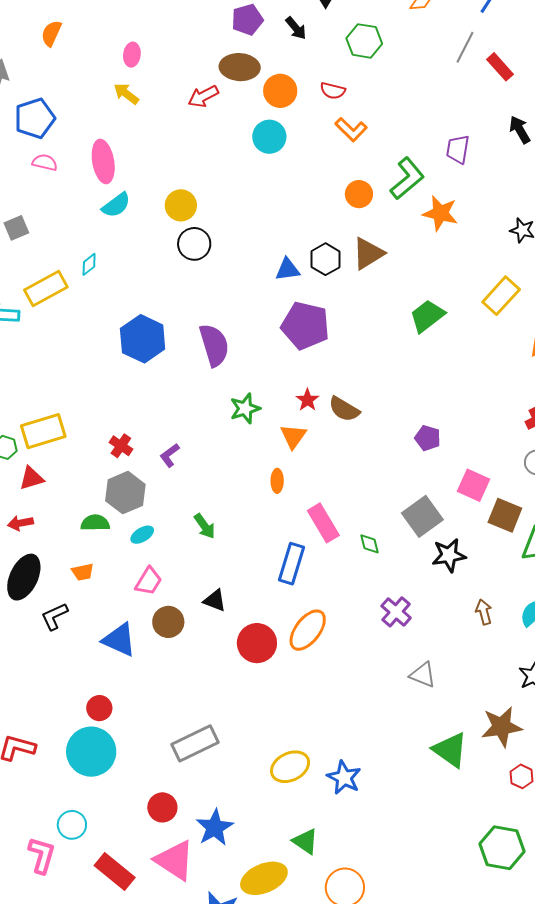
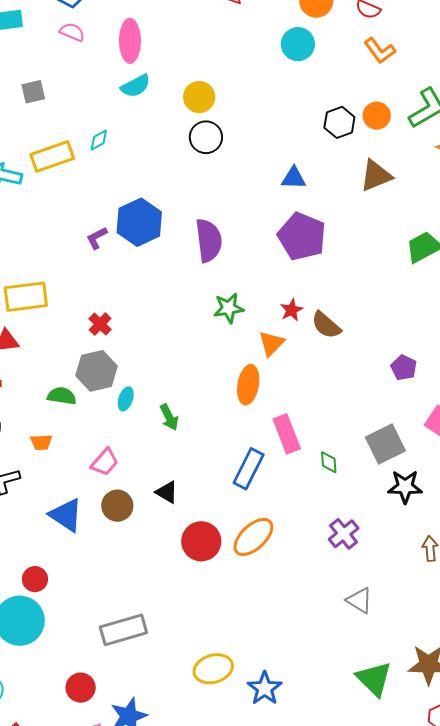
black hexagon: (326, 259) -> (339, 122), moved
purple L-shape: (170, 455) -> (97, 238), moved
orange ellipse: (277, 481) -> (248, 385), size x1.6
cyan ellipse: (142, 535) -> (126, 399), moved, turned -50

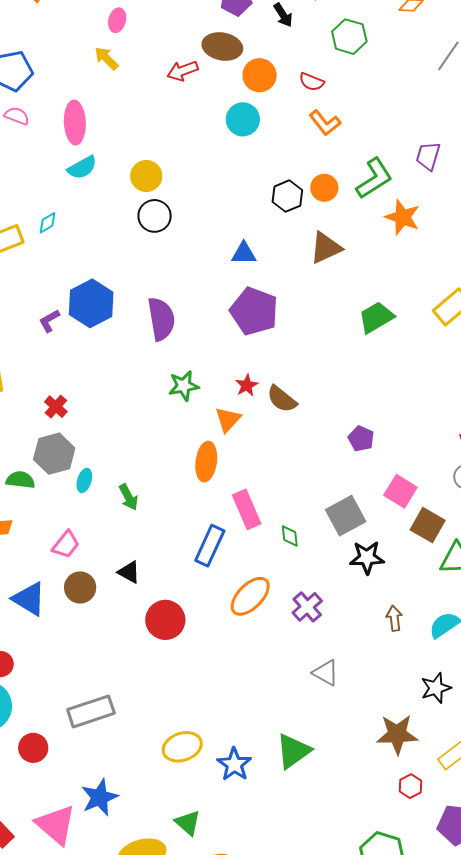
orange ellipse: (253, 537) -> (250, 596), moved
green triangle: (374, 679) -> (293, 751), moved, turned 42
red circle: (81, 688) -> (33, 748), moved

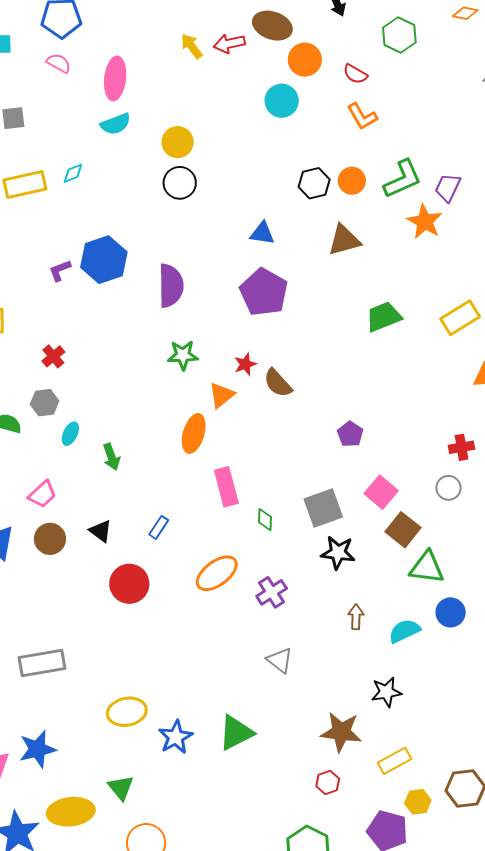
yellow arrow: (106, 58) -> (192, 46), moved
purple trapezoid: (428, 156) -> (448, 188), moved
gray hexagon: (54, 454) -> (45, 403), size x0.7
blue rectangle: (210, 546) -> (159, 527), moved, size x0.6
red hexagon: (410, 786) -> (328, 782), moved

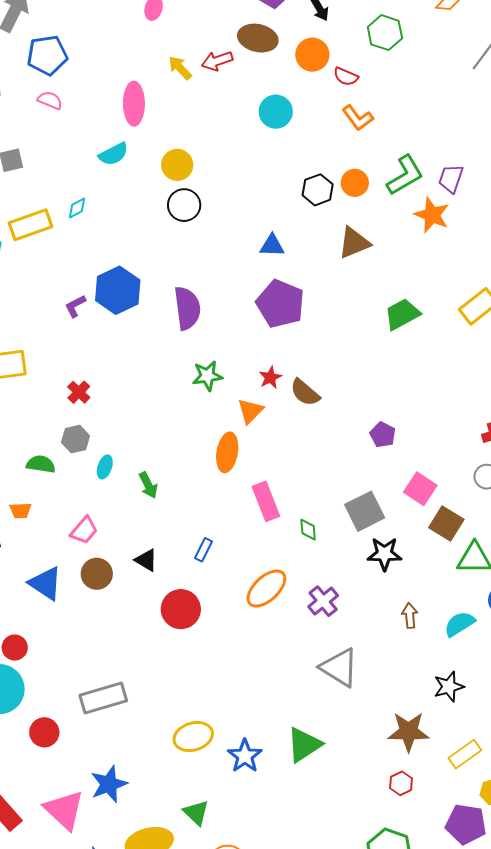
orange circle: (305, 60) -> (312, 55), moved
pink ellipse: (115, 78) -> (134, 104), moved
gray triangle: (280, 660) -> (339, 668), size x1.5

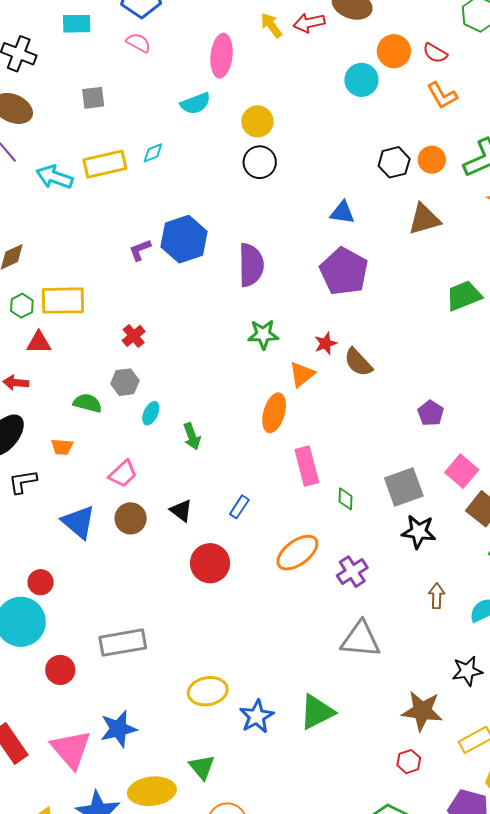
orange circle: (312, 55) -> (394, 51), moved
gray triangle: (339, 668) -> (361, 639), turned -33

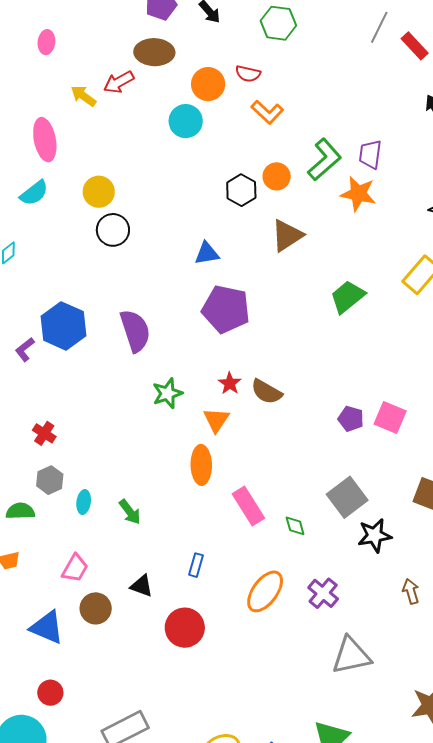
pink square: (462, 471) -> (390, 417), moved
red circle: (41, 582) -> (50, 693), moved

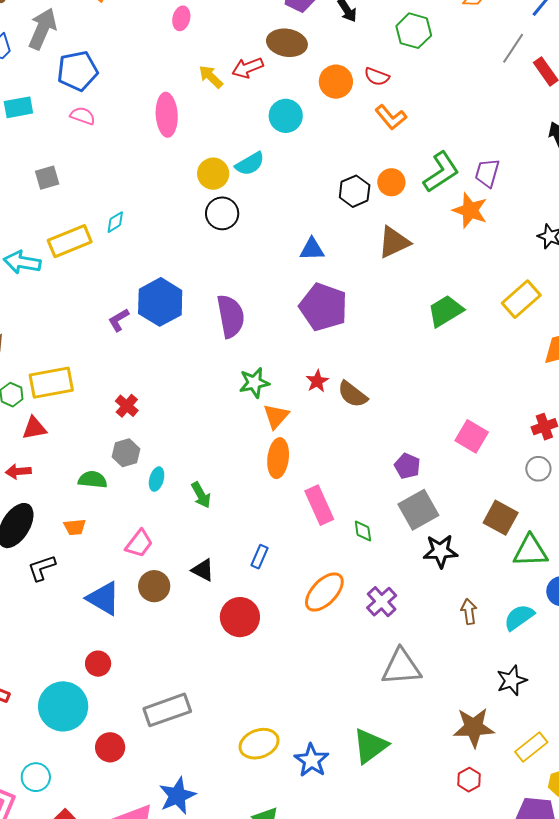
cyan circle: (186, 121) -> (286, 116), moved
cyan semicircle: (34, 193) -> (250, 164), moved
purple pentagon: (351, 419) -> (407, 466), moved
orange triangle: (216, 420) -> (276, 416), moved

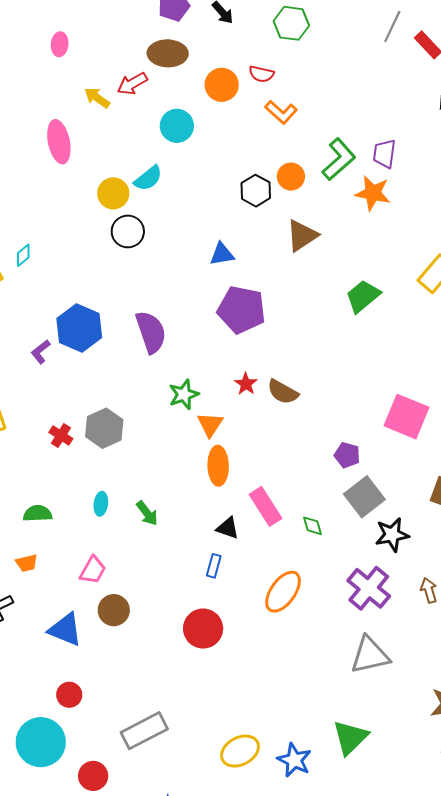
pink square: (472, 436) -> (407, 417), size x1.4
gray hexagon: (126, 453) -> (104, 428), moved, size x1.4
black triangle: (203, 570) -> (228, 528), moved
purple cross: (382, 602) -> (369, 588), moved, size x1.4

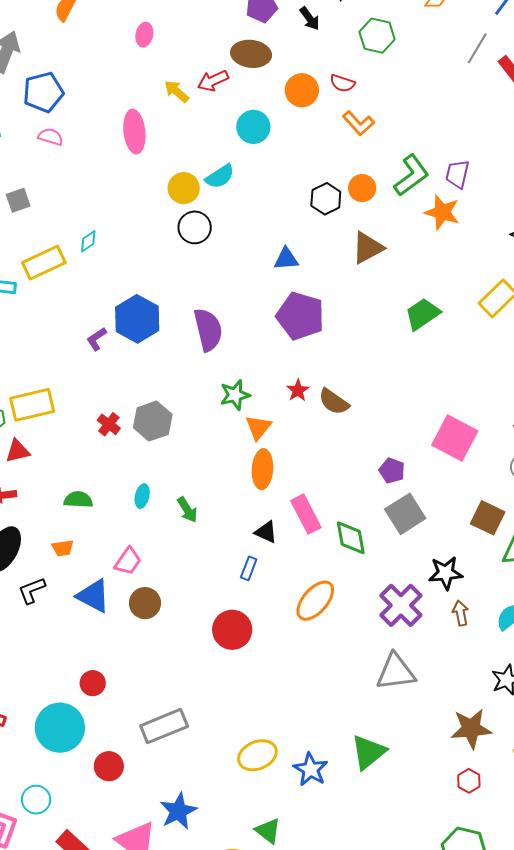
green diamond: (312, 526) -> (351, 538), size x1.6
black star: (392, 535) -> (446, 573), moved
blue triangle: (65, 629) -> (93, 596), moved

